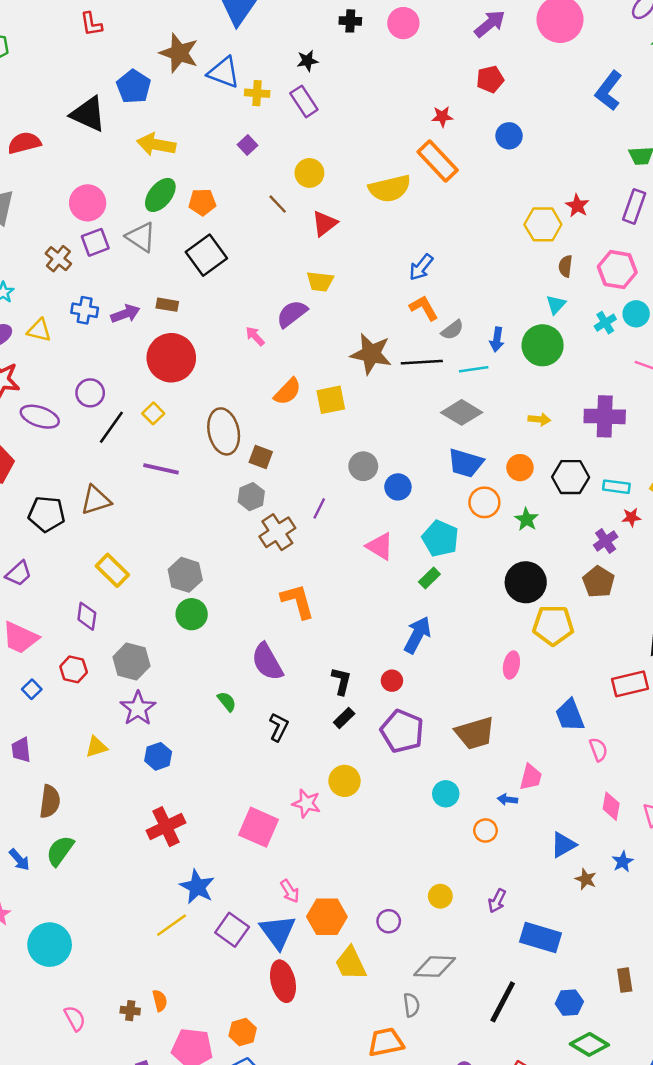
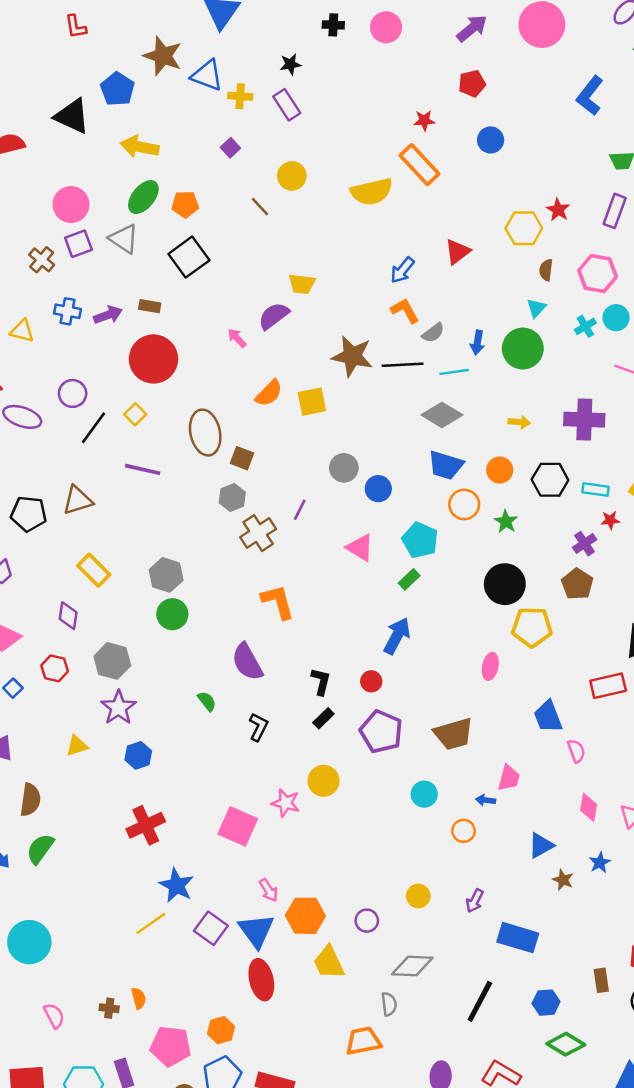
red triangle: (325, 223) -> (458, 252), moved

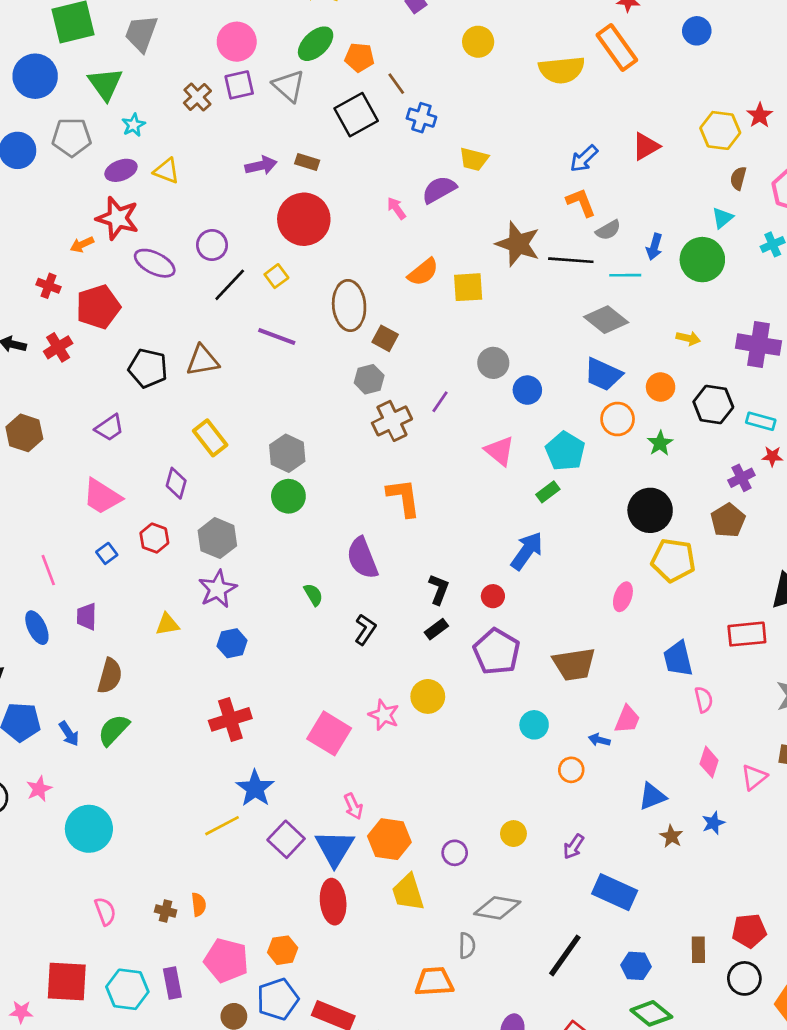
brown line: (260, 207) -> (396, 84), moved
blue cross: (68, 311) -> (421, 118), moved

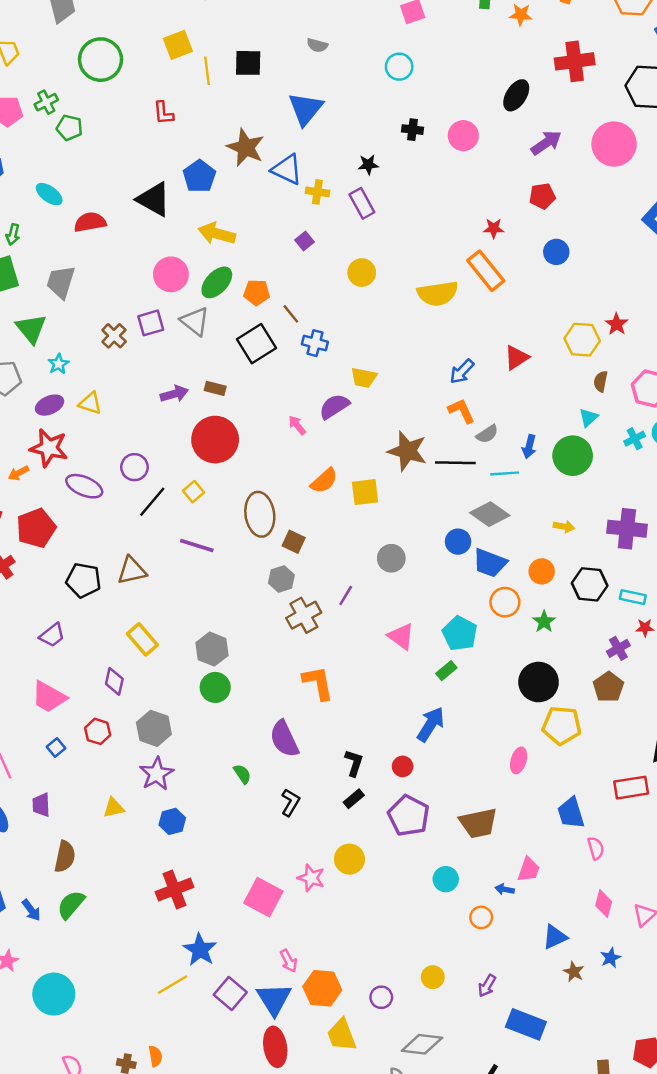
pink circle: (237, 42) -> (171, 274), moved
blue circle: (527, 390) -> (458, 542), moved

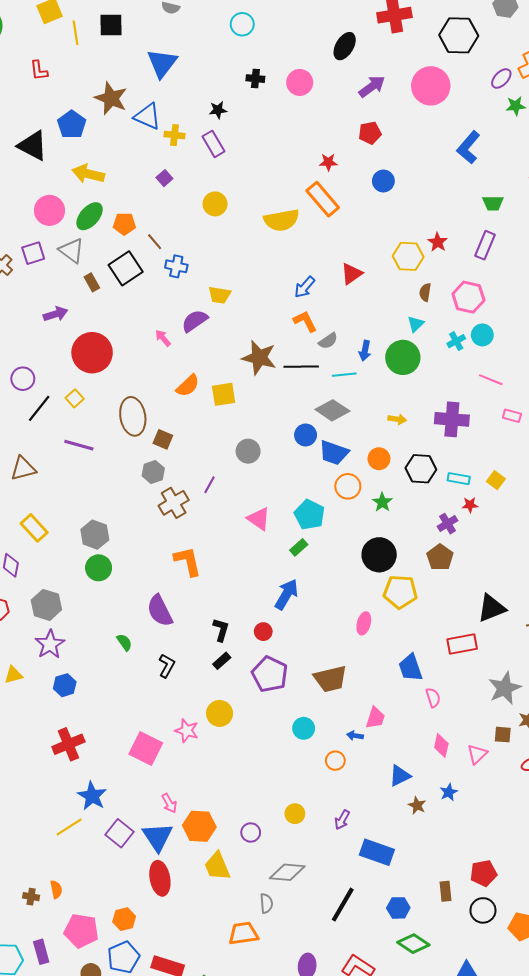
brown rectangle: (215, 388) -> (92, 282), moved, turned 48

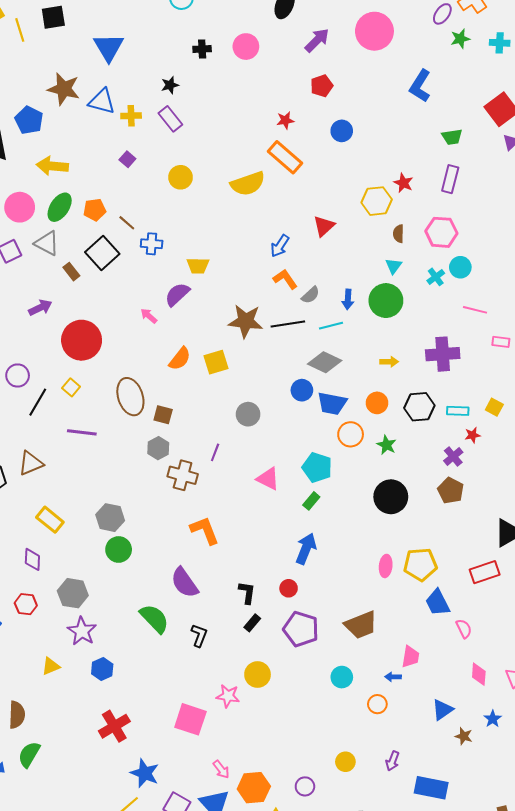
brown cross: (174, 503) -> (183, 475), turned -36
yellow pentagon: (400, 592) -> (420, 564), moved
green semicircle: (124, 642) -> (154, 619), size x1.8

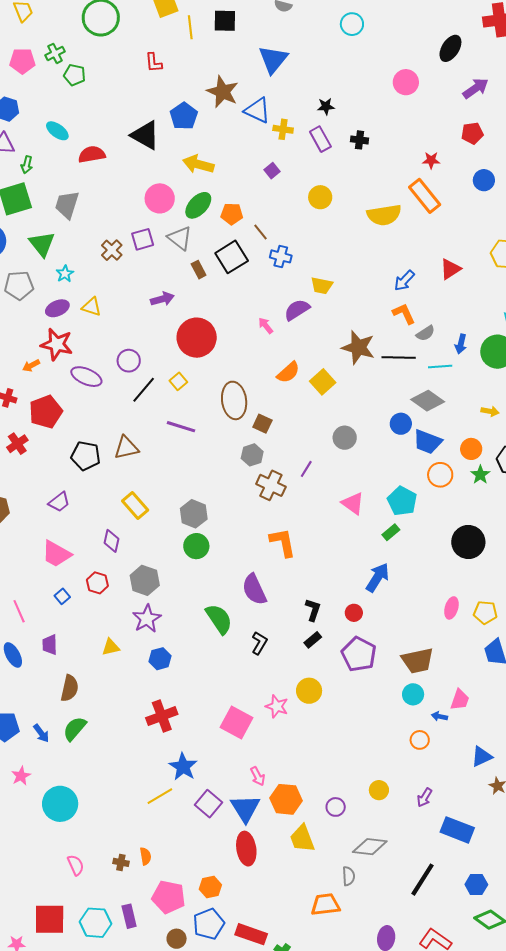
black cross: (202, 49) -> (360, 140), moved
yellow square: (216, 362) -> (323, 382), turned -35
green star: (386, 445) -> (480, 475), moved
yellow pentagon: (420, 564) -> (485, 612), size x0.7
cyan circle: (342, 677) -> (413, 694), moved

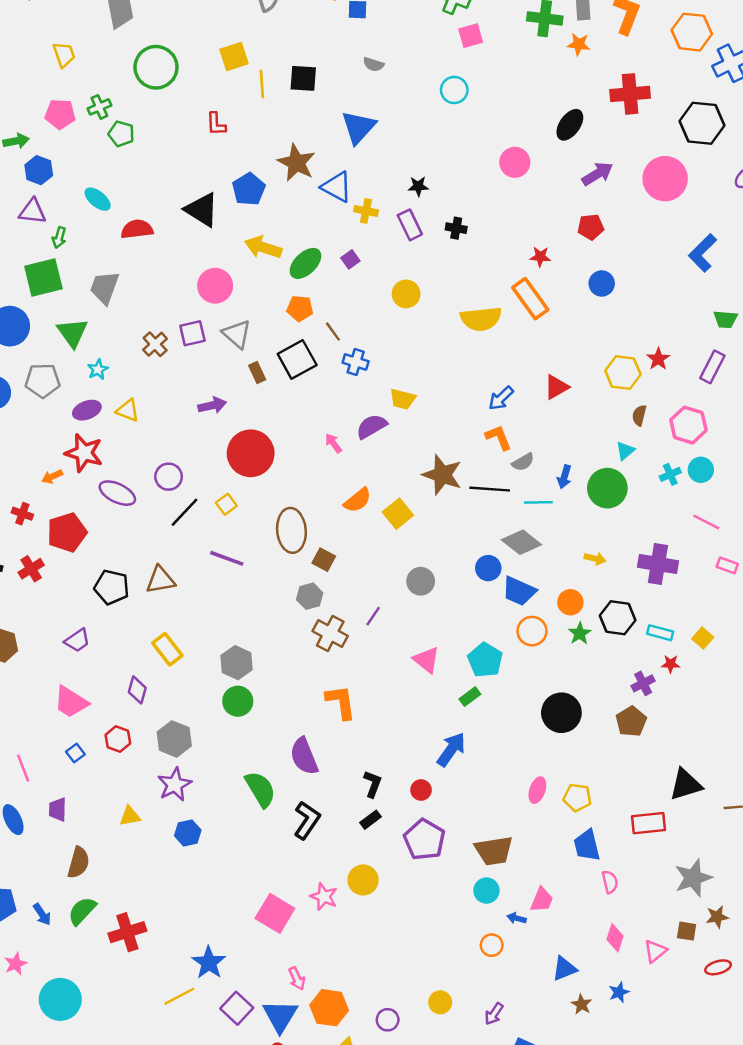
green ellipse: (198, 205) -> (305, 263), moved
black L-shape: (259, 643) -> (307, 820), size x1.4
red cross: (162, 716) -> (127, 932), moved

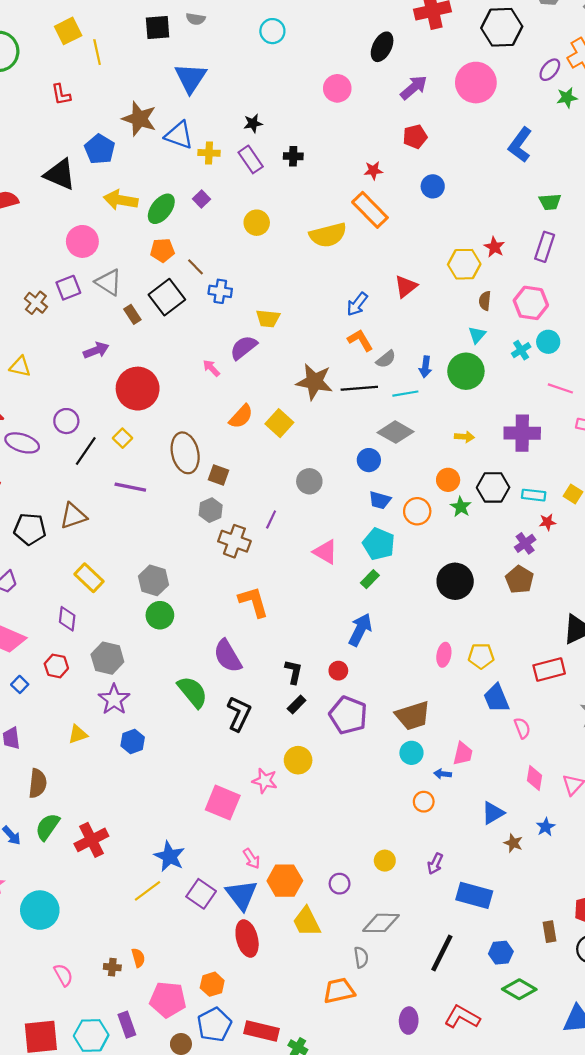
black square: (303, 78) -> (158, 28), moved
blue trapezoid: (519, 591) -> (380, 500), moved, size x0.7

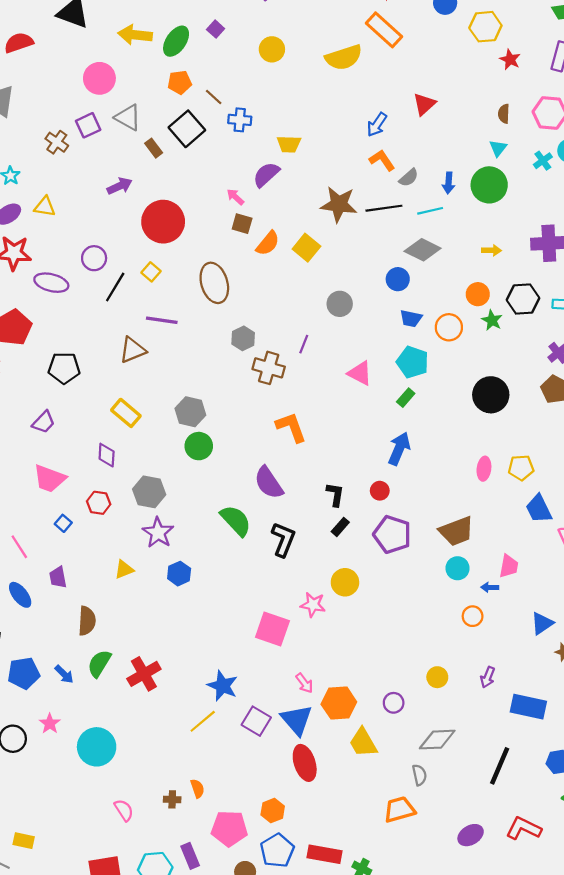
yellow hexagon: (464, 264) -> (485, 27), moved
brown square: (218, 475) -> (242, 224), moved
brown triangle: (73, 516) -> (133, 350), moved
purple ellipse: (409, 1021) -> (471, 835), turned 60

